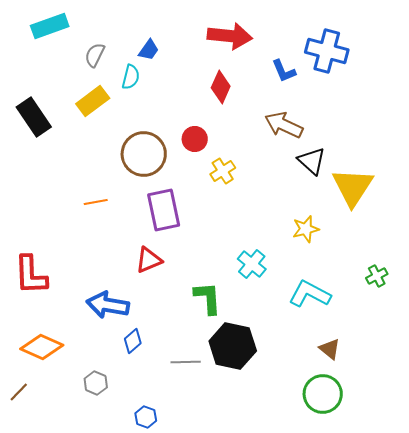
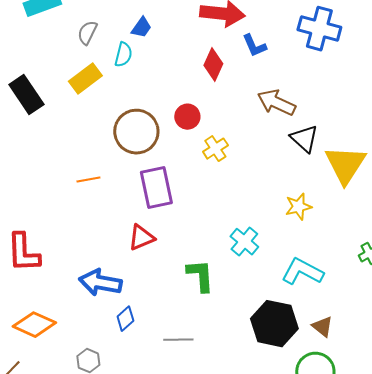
blue L-shape: (284, 71) -> (254, 46), moved
black hexagon: (233, 346) -> (274, 324), moved

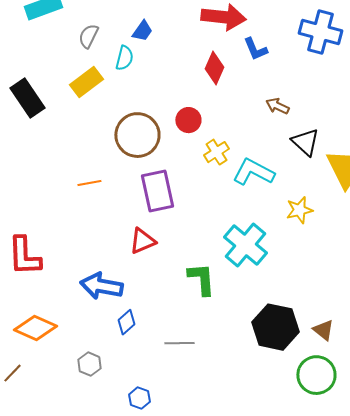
brown arrow: (276, 103) -> (277, 106), size x0.6
cyan cross: (244, 242) -> (245, 245), size x1.5
cyan L-shape: (302, 272) -> (253, 172), moved

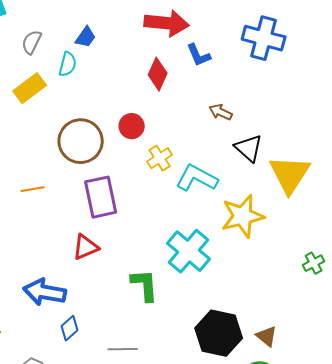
yellow star: (299, 210) -> (243, 216), size x1.6

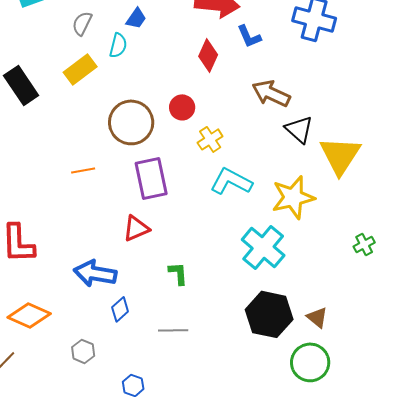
brown arrow: (221, 112) -> (271, 93), size x1.6
cyan L-shape: (197, 178) -> (231, 181), moved
cyan cross: (189, 251) -> (263, 247), moved
green L-shape: (145, 285) -> (178, 273), moved, size x0.7

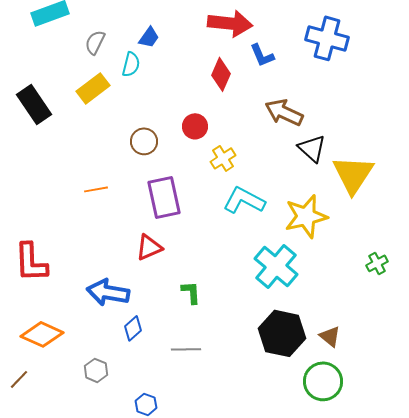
brown circle: (131, 122) -> (144, 141), size x0.6

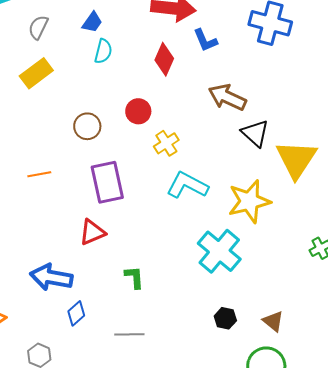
cyan semicircle: (131, 64) -> (103, 51), moved
black hexagon: (282, 333) -> (225, 318), size x0.5

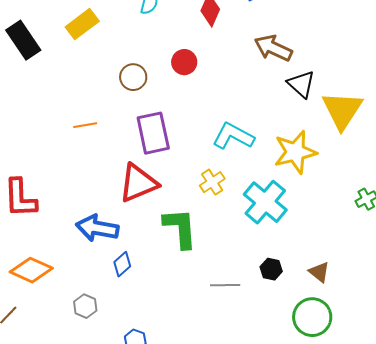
yellow cross: (166, 143) -> (212, 182), moved
red triangle: (92, 232) -> (138, 183), size x1.5
green L-shape: (134, 277) -> (180, 228), size x1.8
gray line: (129, 334) -> (225, 285), moved

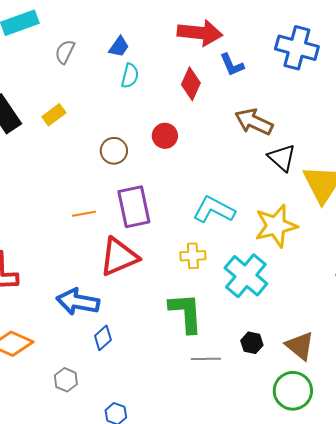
yellow rectangle: (82, 24) -> (54, 115), moved, size x0.7
orange line: (85, 125) -> (84, 214), moved
yellow cross: (212, 182) -> (193, 256), turned 30
green L-shape: (180, 228) -> (186, 313), moved
brown triangle: (319, 272) -> (300, 346), size x1.4

